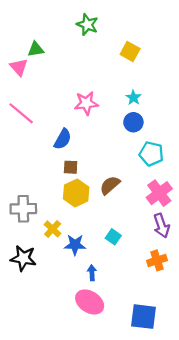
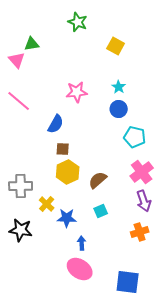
brown semicircle: (110, 185) -> (98, 180), moved
cyan square: (113, 237) -> (101, 211), turned 32

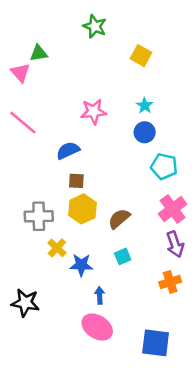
blue semicircle: (56, 124) -> (68, 151), turned -144
gray cross: (21, 186) -> (39, 216), moved
black star: (21, 230) -> (25, 303), moved

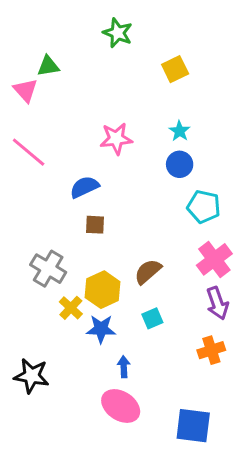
yellow square: (141, 56) -> (175, 69), turned 35
yellow hexagon: (83, 209) -> (103, 290), moved
gray cross: (39, 216) -> (48, 269), turned 32

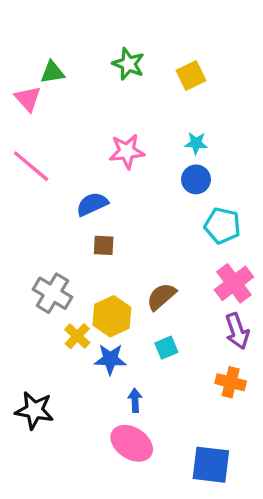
green star: (118, 33) -> (128, 64), moved
cyan star: (180, 131) -> (196, 143), turned -30
orange cross: (211, 350) -> (231, 382), turned 32

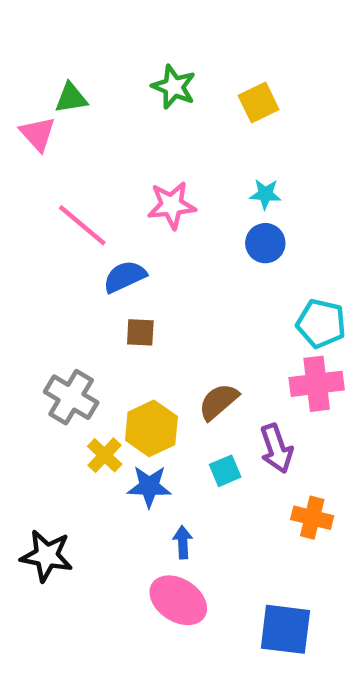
pink line: (31, 166) -> (82, 225), moved
cyan pentagon: (222, 226) -> (321, 323), moved
pink cross: (234, 283) -> (317, 384), turned 30
purple arrow: (237, 331) -> (276, 448), moved

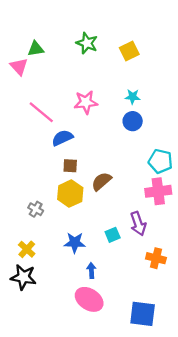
gray cross: (71, 397) -> (36, 209), moved, size x0.6
brown semicircle: (218, 402) -> (101, 181), moved
yellow hexagon: (151, 428) -> (70, 194), moved
yellow cross: (105, 455) -> (27, 249), moved

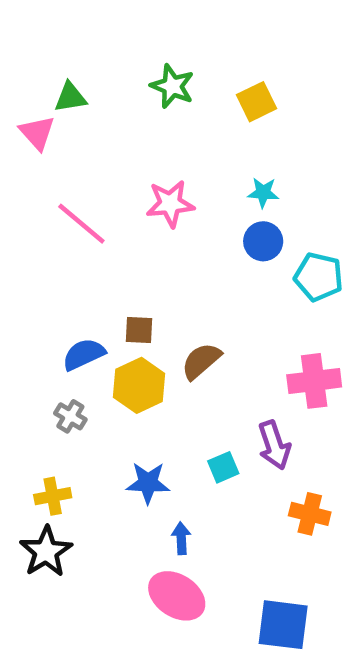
blue semicircle: (62, 138) -> (84, 354), moved
cyan pentagon: (160, 161) -> (319, 277), moved
yellow cross: (27, 249) -> (53, 496), turned 36
black star: (23, 277) -> (46, 552), turned 30

